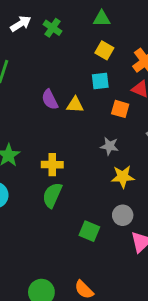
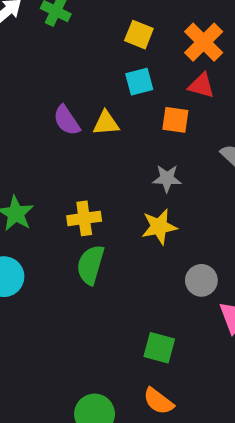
yellow star: (123, 177) -> (159, 227), moved
green square: (89, 231) -> (159, 348), moved

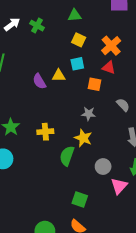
yellow triangle: (106, 123) -> (59, 76), moved
yellow star: (159, 227) -> (83, 138), turned 30
green semicircle: (91, 265) -> (67, 156), moved

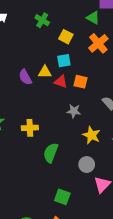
green triangle: (75, 15) -> (93, 18), moved, turned 32
green cross: (37, 26) -> (42, 20), moved
red triangle: (109, 68) -> (61, 82), moved
yellow star: (83, 138) -> (91, 135), moved

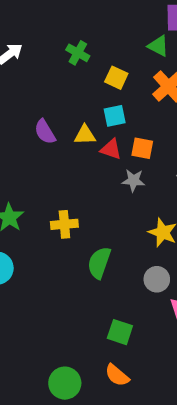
purple semicircle: (25, 77) -> (45, 132), moved
gray star: (74, 111) -> (133, 180), moved

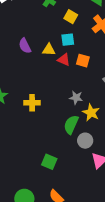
gray star: (133, 180) -> (76, 98), moved
green semicircle: (99, 263) -> (71, 125), moved
green square: (120, 332) -> (49, 162), moved

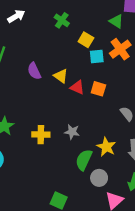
cyan square: (68, 40) -> (97, 57), moved
yellow triangle: (49, 50) -> (61, 76), turned 32
gray star: (76, 98) -> (72, 132), moved

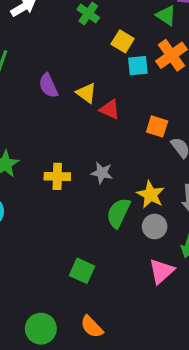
orange square: (98, 89) -> (157, 126), moved
gray circle: (99, 178) -> (155, 227), moved

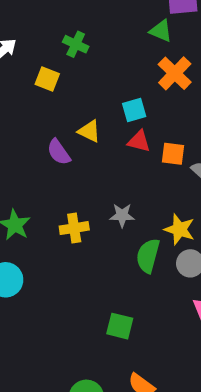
yellow square: (123, 41) -> (47, 79), moved
cyan square: (138, 66) -> (134, 110), moved
purple semicircle: (48, 86) -> (59, 152), moved
red triangle: (110, 109) -> (139, 141), moved

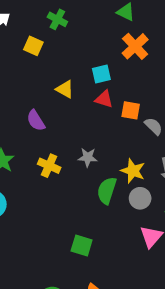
purple semicircle: (59, 152) -> (36, 121), moved
yellow cross: (74, 228) -> (49, 166), turned 30

